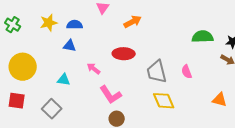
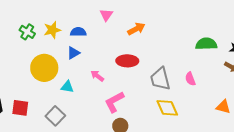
green cross: (13, 25) -> (27, 32), moved
blue triangle: (70, 46) -> (73, 53), turned -40
yellow circle: (23, 67) -> (44, 68), moved
pink L-shape: (111, 95) -> (114, 102), turned 95

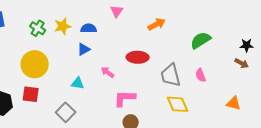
orange arrow: (136, 29) -> (157, 24), moved
green semicircle: (206, 44) -> (201, 40), moved, turned -30
yellow circle: (44, 68) -> (35, 64), moved
pink L-shape: (114, 102) -> (125, 98), turned 30
red square: (20, 108) -> (31, 94), moved

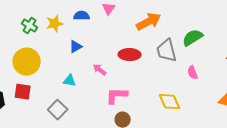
orange arrow: (157, 24) -> (149, 22), size x1.4
blue semicircle: (89, 28) -> (82, 16), moved
gray trapezoid: (171, 75) -> (167, 51), moved

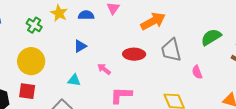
yellow star: (55, 24) -> (59, 13), moved, turned -30
green semicircle: (193, 38) -> (211, 37), moved

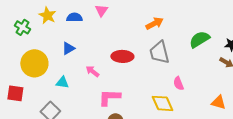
orange arrow: (153, 21) -> (154, 23), moved, size x0.7
yellow circle: (31, 61) -> (34, 63), moved
pink semicircle: (197, 72) -> (178, 83), moved

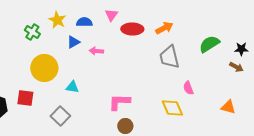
blue triangle: (68, 48) -> (73, 42), moved
red ellipse: (122, 56) -> (132, 29), moved
pink arrow: (92, 71) -> (96, 51), moved, turned -32

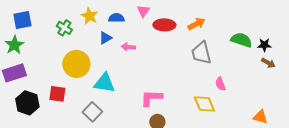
green semicircle: (209, 44) -> (241, 40), turned 50
black star: (241, 49) -> (264, 45), moved
cyan triangle: (72, 87) -> (104, 83), size x1.6
orange triangle: (228, 107) -> (260, 117), moved

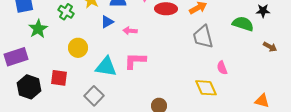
green star: (14, 45) -> (38, 29), moved
black star: (264, 45) -> (263, 11), moved
yellow circle: (76, 64) -> (78, 48), size x0.7
pink L-shape: (151, 98) -> (135, 61), moved

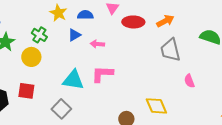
green cross: (66, 12) -> (39, 35), moved
yellow circle: (78, 48) -> (31, 57), moved
yellow diamond: (206, 88) -> (156, 106), moved

